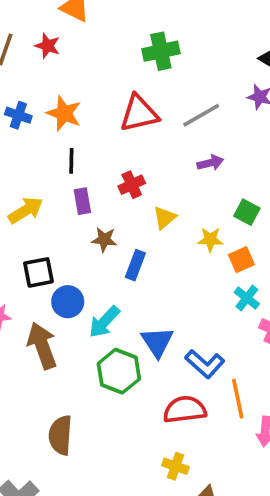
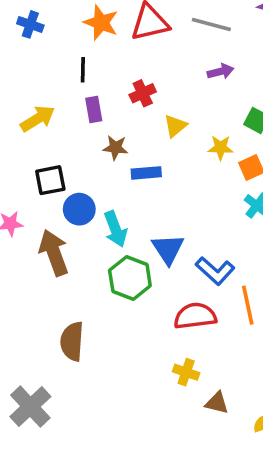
orange star: (64, 113) -> (101, 23), moved
gray line: (201, 115) -> (211, 24), turned 45
blue rectangle: (135, 265) -> (146, 173), turned 64
cyan arrow: (104, 322) -> (115, 229), turned -64

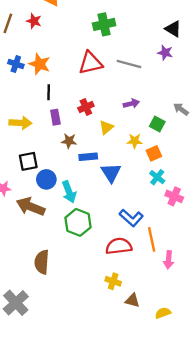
orange star: (101, 23) -> (40, 64), moved
purple arrow: (221, 72) -> (131, 104), moved
yellow arrow: (38, 119) -> (20, 123), turned 35
blue triangle: (168, 249) -> (111, 173), moved
brown arrow: (54, 253) -> (31, 207), turned -48

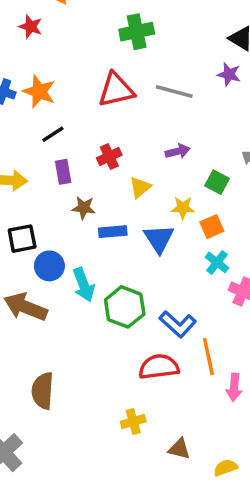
black line: (49, 92) -> (53, 134), turned 56
blue triangle: (111, 173) -> (159, 239), moved
green hexagon: (78, 222) -> (125, 307), moved
yellow cross: (113, 281) -> (133, 422), moved, turned -35

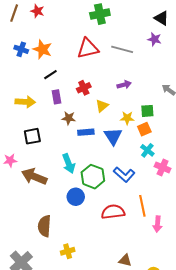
green square: (217, 182) -> (147, 111), moved, turned -32
blue circle: (49, 266) -> (76, 197), moved
blue L-shape: (178, 324) -> (124, 175), moved
yellow cross: (133, 422) -> (68, 251), moved

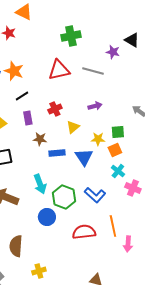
purple star: (154, 39) -> (113, 52), moved

